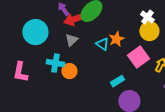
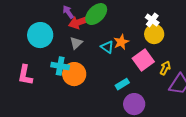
orange circle: (69, 71) -> (74, 74), size x1.5

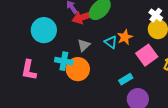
gray triangle: (76, 43) -> (84, 45), moved

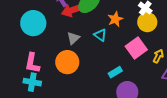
orange star: (125, 37) -> (115, 19), moved
cyan cross: (64, 61) -> (32, 82), moved
pink L-shape: (29, 70) -> (32, 63), moved

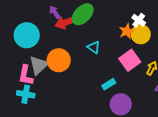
orange star: (115, 19) -> (127, 31), moved
gray triangle: (73, 38) -> (39, 65), moved, size x1.5
orange circle: (67, 62) -> (59, 60), moved

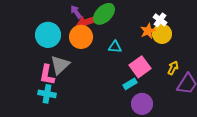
cyan triangle: (94, 47) -> (115, 47), turned -32
orange circle: (59, 60) -> (81, 37), moved
pink square: (130, 60) -> (140, 67), moved

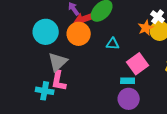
pink L-shape: (47, 75) -> (59, 81), moved
cyan rectangle: (130, 84) -> (128, 81), turned 32
purple circle: (142, 104) -> (129, 99), moved

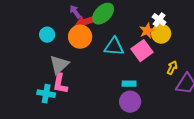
cyan circle: (46, 32) -> (47, 35), size x0.6
cyan triangle: (113, 44) -> (114, 47), size x1.5
pink square: (138, 64) -> (142, 51), moved

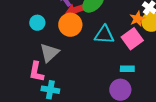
pink L-shape: (60, 84) -> (36, 72), moved
cyan rectangle: (129, 84) -> (127, 69), moved
cyan cross: (46, 94) -> (50, 90), moved

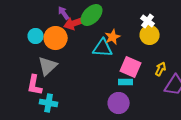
orange star: (137, 19) -> (113, 37), moved
orange circle: (70, 25) -> (56, 38), moved
pink square: (132, 39) -> (131, 67), moved, turned -30

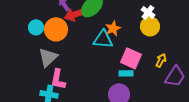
pink L-shape: (35, 85) -> (58, 79), moved

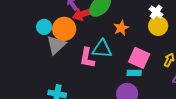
cyan triangle: (103, 39) -> (102, 49), moved
gray triangle: (48, 57) -> (56, 45), moved
pink L-shape: (58, 79) -> (87, 58), moved

